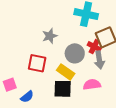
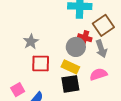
gray star: (50, 36) -> (31, 42), moved
red cross: (94, 47) -> (85, 38), moved

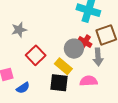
gray star: (31, 42) -> (19, 30), moved
red square: (41, 64) -> (36, 55), turned 30

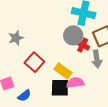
gray circle: (74, 49) -> (73, 35), moved
pink semicircle: (89, 81) -> (75, 83), moved

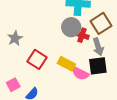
pink semicircle: (75, 83) -> (80, 74), turned -138
black square: (60, 88) -> (98, 66), moved

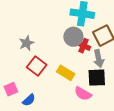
gray star: (15, 38) -> (27, 43), moved
pink semicircle: (80, 74) -> (83, 94), moved

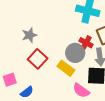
gray circle: (73, 37) -> (75, 53), moved

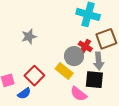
red square: (38, 59) -> (34, 76), moved

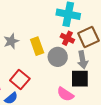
red cross: (85, 46) -> (67, 38), moved
yellow rectangle: (64, 71) -> (37, 46), moved, turned 36

